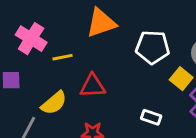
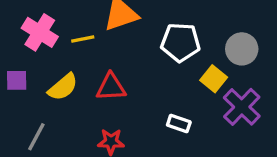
yellow line: (63, 57) -> (83, 39), moved
yellow semicircle: (54, 103) -> (63, 87), moved

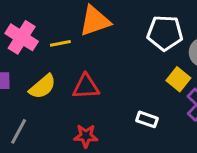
white pentagon: (180, 42) -> (165, 33), moved

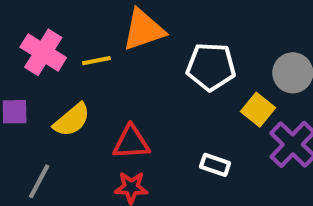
white pentagon: (165, 33) -> (211, 67), moved
red triangle: (86, 87) -> (131, 142), moved

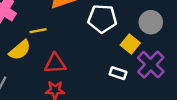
yellow line: (96, 61) -> (38, 31), moved
white rectangle: (215, 165) -> (118, 73), moved

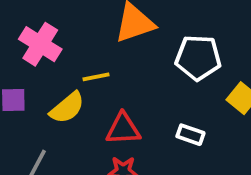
white rectangle: (118, 73) -> (190, 135), moved

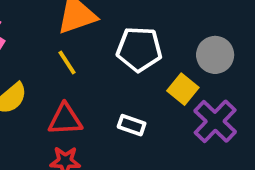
yellow line: (96, 77) -> (67, 62), moved, turned 68

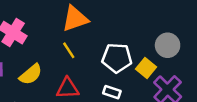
white pentagon: (139, 49) -> (117, 58), moved

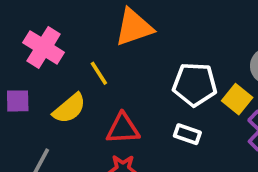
yellow line: (69, 50) -> (99, 73), moved

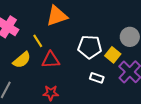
red triangle: (123, 129) -> (51, 60), moved
white rectangle: (187, 134) -> (97, 78), moved

